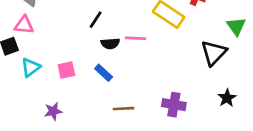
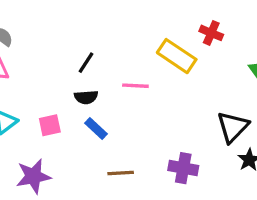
black semicircle: (110, 44) -> (86, 97), moved
black triangle: (214, 53) -> (233, 127), moved
purple star: (53, 111) -> (33, 176), size x1.5

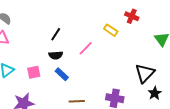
yellow rectangle: (177, 56) -> (111, 30), size x0.6
pink line: (135, 86) -> (86, 48), turned -49

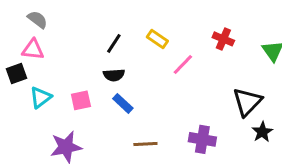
red cross: (132, 16) -> (223, 39), moved
yellow rectangle: (111, 30) -> (157, 39), moved
pink line: (86, 48) -> (183, 64), moved

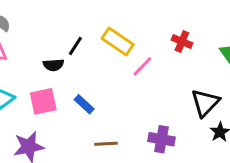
yellow rectangle: (157, 39) -> (118, 42), size x1.5
black semicircle: (114, 75) -> (53, 65), moved
pink square: (81, 100) -> (43, 101), size x1.4

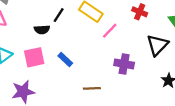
black triangle: (205, 103) -> (157, 45), moved
purple cross: (161, 139) -> (124, 64), moved
brown line: (106, 144) -> (92, 88), moved

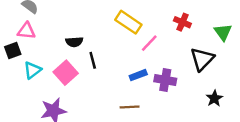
black line: (59, 15) -> (93, 60), moved, turned -48
pink square: (34, 57) -> (66, 73), turned -30
blue rectangle: (65, 60) -> (138, 75), moved, turned -64

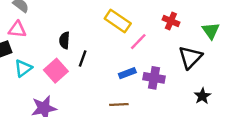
black semicircle: (74, 42) -> (64, 40), turned 98
black line: (93, 60) -> (83, 59), turned 35

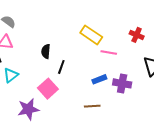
pink line: (138, 42) -> (109, 52), turned 56
pink square: (56, 71) -> (48, 89), moved

